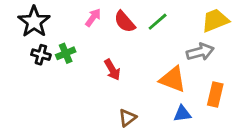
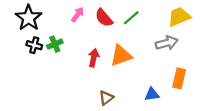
red arrow: (112, 70) -> (94, 58), turned -138
orange triangle: (173, 79) -> (121, 56), moved, turned -40

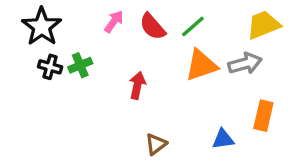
orange triangle: (121, 56) -> (201, 65), moved

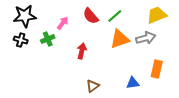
pink arrow: (114, 22) -> (63, 23), moved
black star: (42, 27) -> (25, 16), turned 30
black cross: (50, 67) -> (21, 40), moved

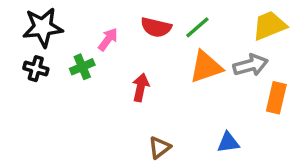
red semicircle: (91, 16) -> (156, 27), turned -36
orange rectangle: (157, 69) -> (276, 98), moved

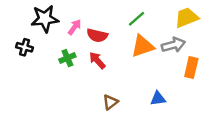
black star: (43, 27) -> (45, 19), moved
red semicircle: (156, 27) -> (97, 35), moved
green cross: (82, 67) -> (67, 58), moved
red arrow: (141, 87) -> (97, 60), turned -54

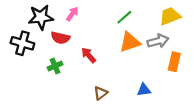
pink arrow: (75, 27) -> (72, 14), moved
red semicircle: (97, 35) -> (60, 38), moved
black cross: (25, 47) -> (22, 43), size x1.5
green cross: (67, 58) -> (55, 66), moved

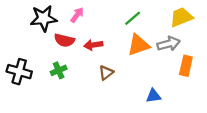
black cross: (22, 43) -> (19, 72), moved
red arrow: (89, 55) -> (93, 45), moved, turned -56
brown triangle: (100, 93) -> (106, 73), moved

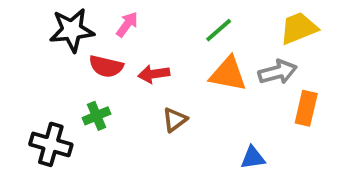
orange triangle: (138, 45) -> (228, 74), turned 30
black cross: (19, 72) -> (51, 144), moved

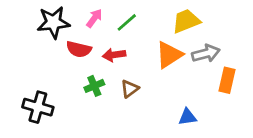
yellow trapezoid: (299, 28) -> (186, 21), moved
green line: (219, 30) -> (127, 22), moved
orange triangle: (228, 74) -> (169, 55), turned -44
green cross: (97, 116) -> (94, 86), moved

